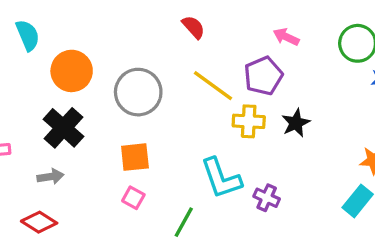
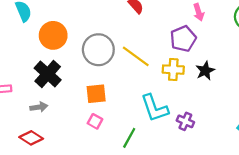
pink arrow: (286, 37) -> (199, 12), turned -133
yellow line: (213, 86) -> (136, 56), moved

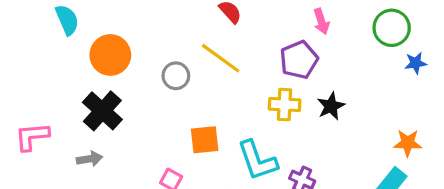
gray circle: (98, 50) -> (176, 76), size x0.6
yellow line: (136, 56) -> (221, 58), moved
orange square: (96, 94) -> (205, 140), moved

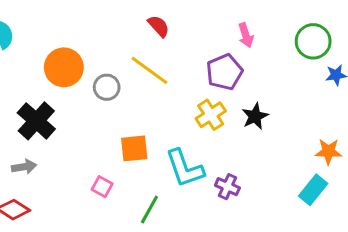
orange circle: (110, 55) -> (64, 67), moved
yellow cross: (285, 105) -> (211, 115), turned -36

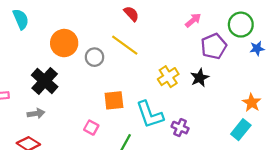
pink arrow: (246, 35) -> (193, 20), turned -112
purple pentagon: (224, 72) -> (214, 46), moved
orange star: (328, 151) -> (252, 103), turned 30

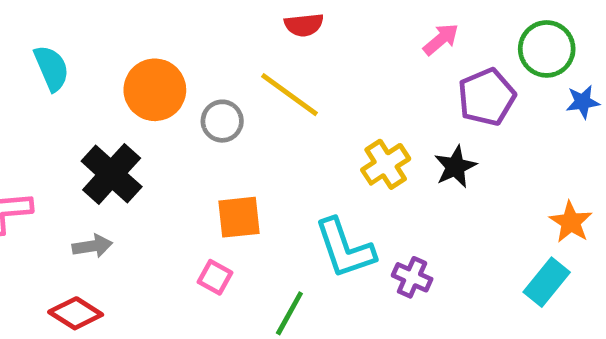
red semicircle: (131, 14) -> (304, 25), turned 126
cyan semicircle: (21, 19) -> (52, 68), moved
orange square: (114, 100) -> (239, 217), moved

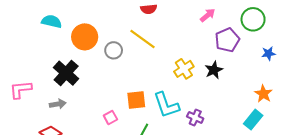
cyan semicircle: (52, 68) -> (52, 21), moved, turned -54
blue star: (583, 102) -> (269, 53), moved
orange square: (239, 217) -> (136, 100), moved
pink square: (215, 277) -> (110, 117), turned 32

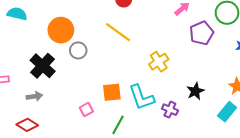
cyan semicircle: (52, 21) -> (17, 14), moved
gray circle: (114, 50) -> (78, 50), moved
black star: (214, 70) -> (195, 91), moved

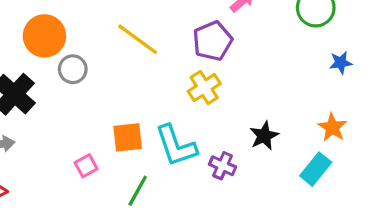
purple pentagon: (202, 33) -> (213, 41), moved

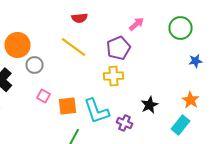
yellow cross: (204, 88) -> (114, 76), turned 30
pink square: (86, 166) -> (44, 96), moved, turned -32

